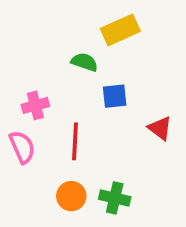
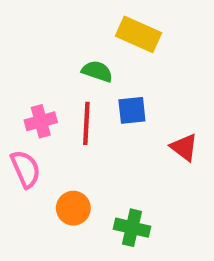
yellow rectangle: (120, 30) -> (138, 34), turned 48
red line: (75, 141) -> (86, 123), moved
orange circle: (71, 196) -> (73, 208), moved

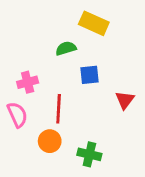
green semicircle: (97, 71) -> (66, 48), turned -36
red line: (86, 123) -> (59, 109), moved
red triangle: (184, 147) -> (125, 100), turned 30

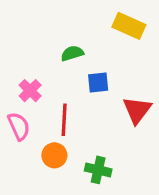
yellow rectangle: (94, 23) -> (129, 26), moved
pink cross: (28, 82) -> (30, 91), turned -30
red triangle: (125, 100) -> (137, 110), size x1.4

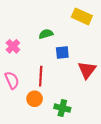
pink cross: (30, 91) -> (13, 46), moved

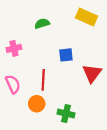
green semicircle: (46, 34) -> (42, 24), moved
pink cross: (13, 46) -> (14, 48), turned 32

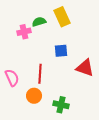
yellow rectangle: (87, 17) -> (62, 17), moved, turned 42
pink cross: (14, 48) -> (24, 32), moved
red triangle: (92, 73) -> (85, 68), turned -48

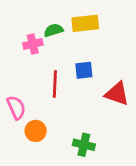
yellow rectangle: (62, 17) -> (85, 23), turned -72
red line: (40, 74) -> (55, 84), moved
orange circle: (34, 96) -> (36, 131), moved

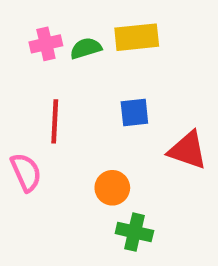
pink cross: (33, 44) -> (46, 44), moved
red line: (55, 84) -> (55, 121), moved
orange circle: (36, 131) -> (112, 188), moved

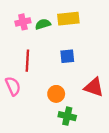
red triangle: (188, 150) -> (94, 87), moved

